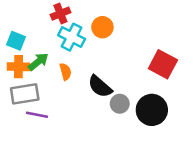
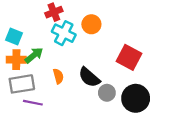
red square: (163, 64) -> (129, 57), moved
orange semicircle: (65, 72) -> (58, 76), moved

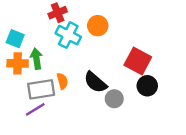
green arrow: (34, 55) -> (36, 59), turned -60
gray rectangle: (22, 84) -> (41, 89), moved
black circle: (136, 98) -> (147, 86), moved, size x0.7
purple line: (33, 103) -> (35, 109), turned -42

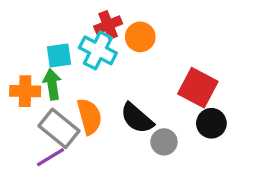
red cross: (58, 13) -> (108, 25), moved
cyan square: (15, 39) -> (59, 56), moved, turned -30
orange semicircle: (62, 81) -> (89, 116), size x1.5
gray rectangle: (41, 89) -> (59, 128), turned 48

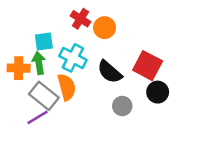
red cross: (108, 25) -> (81, 19), turned -36
cyan cross: (98, 50) -> (73, 58), moved
black semicircle: (137, 118) -> (110, 72), moved

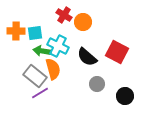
green arrow: (39, 63) -> (42, 51), moved, turned -72
orange cross: (19, 68) -> (16, 31), moved
black circle: (158, 92) -> (125, 96), moved
purple line: (38, 117) -> (40, 93), moved

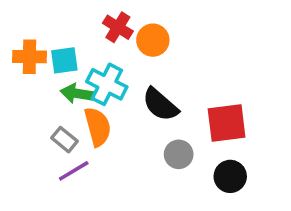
red square: (117, 52) -> (227, 123), moved, turned -35
gray rectangle: (35, 76) -> (64, 140), size x0.6

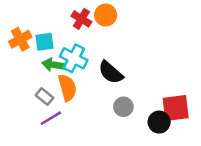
orange circle: (153, 40) -> (106, 15), moved
orange cross: (29, 57) -> (20, 39), turned -30
red square: (227, 123) -> (176, 108), moved

